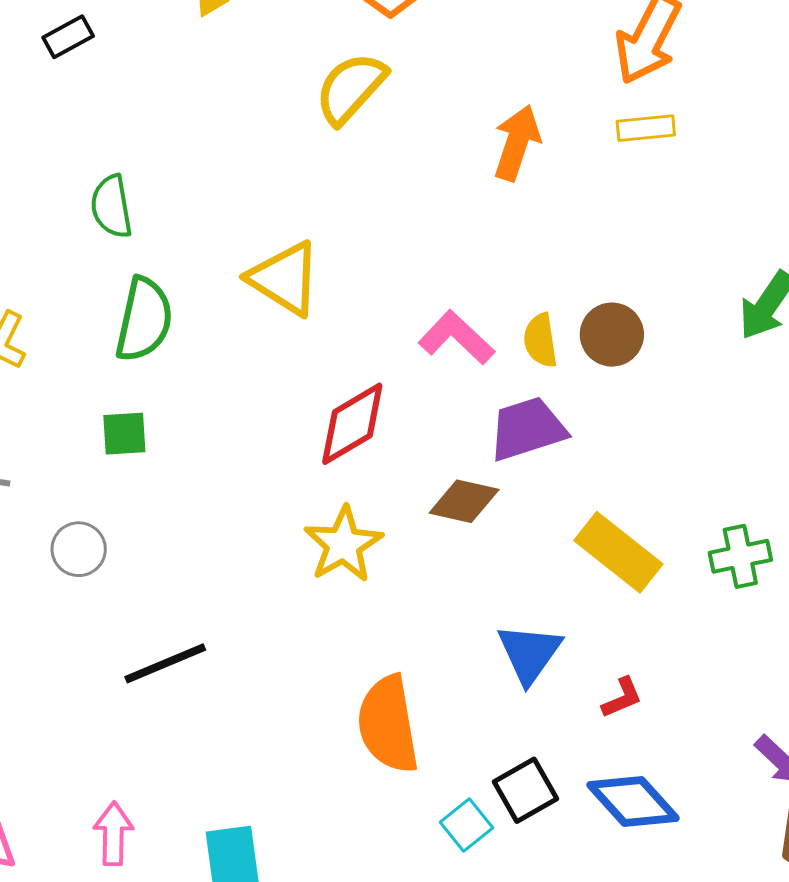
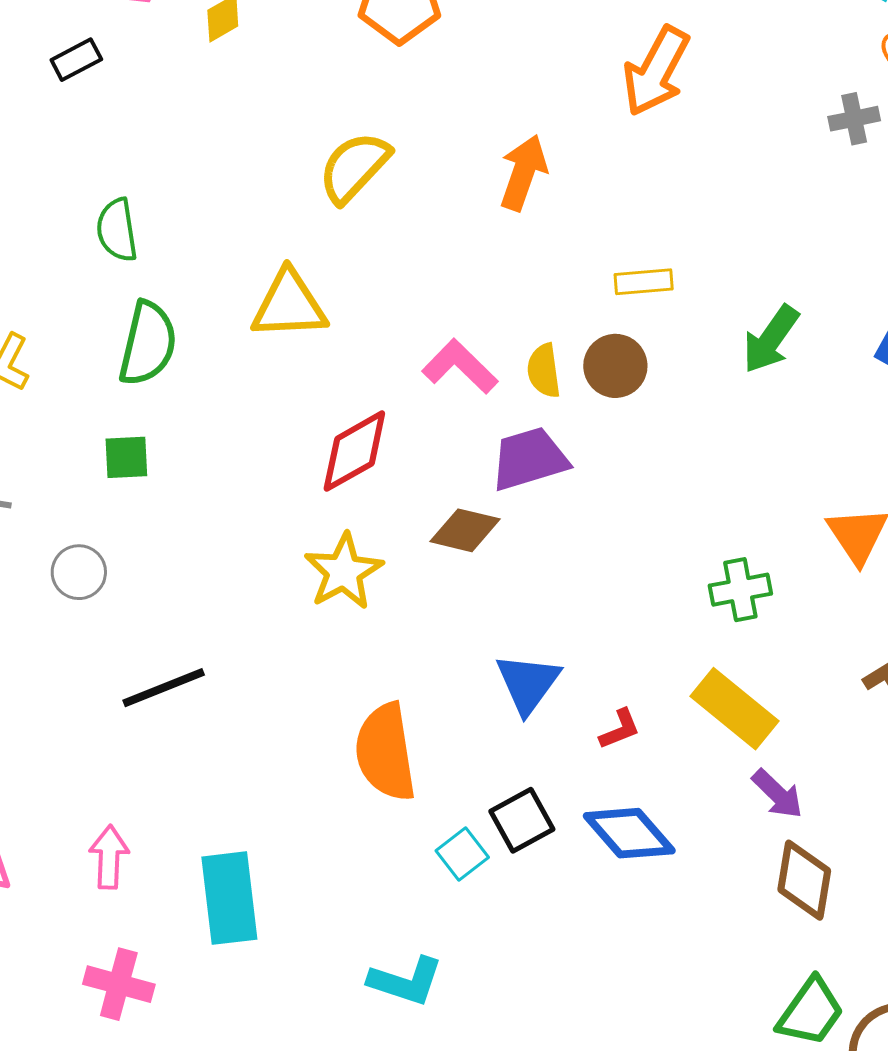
yellow semicircle: (351, 88) -> (354, 167), moved
yellow rectangle: (646, 128) -> (644, 282), moved
yellow triangle: (285, 279) -> (289, 305), turned -36
yellow rectangle: (618, 552) -> (735, 709), moved

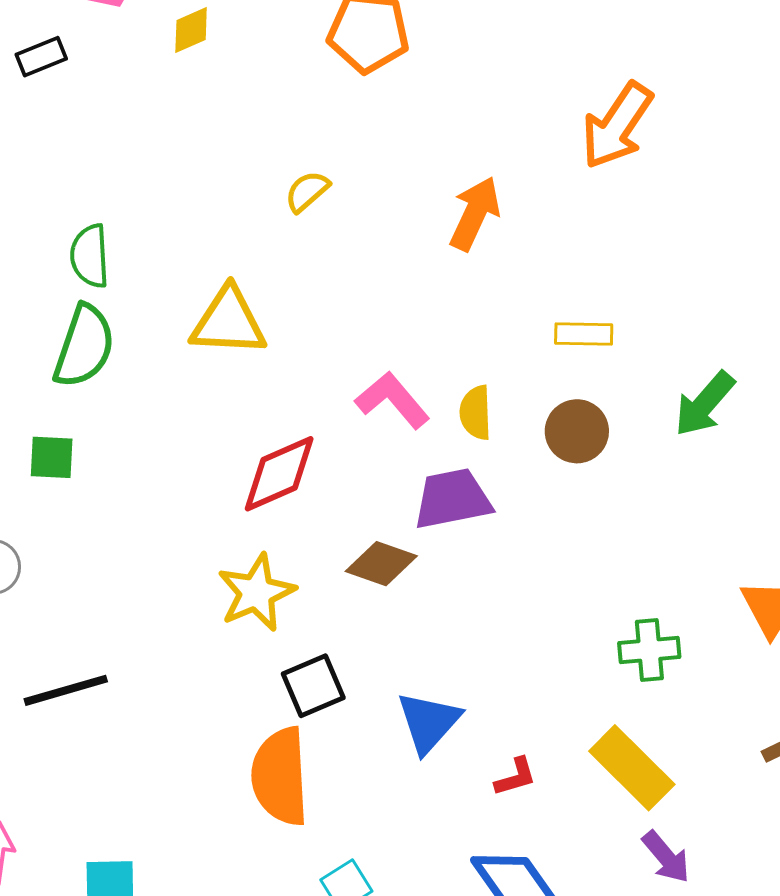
yellow semicircle: (354, 167) -> (307, 191), size x0.6
green semicircle: (117, 230) -> (90, 256), moved
brown circle: (615, 366) -> (577, 431), moved
black square: (522, 820) -> (313, 686), moved

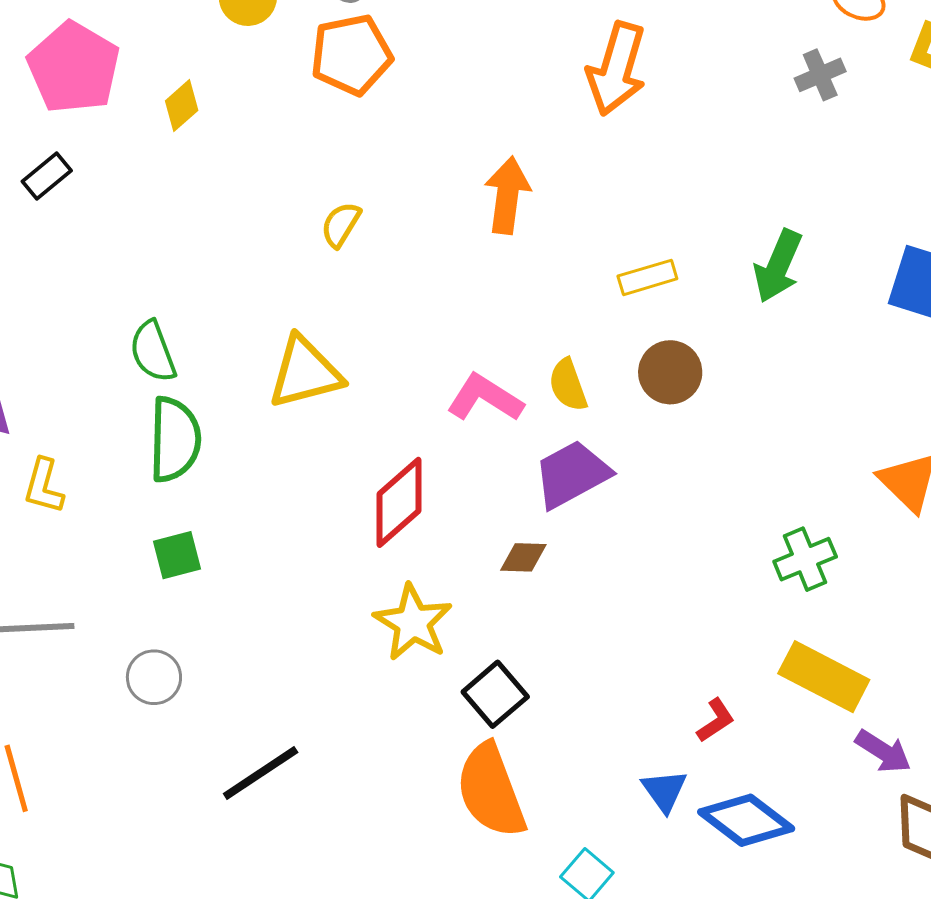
green arrow: (704, 404) -> (778, 266), moved
brown diamond: (381, 564) -> (523, 557), size x0.7
blue triangle: (429, 722) -> (664, 791), moved, size x0.7

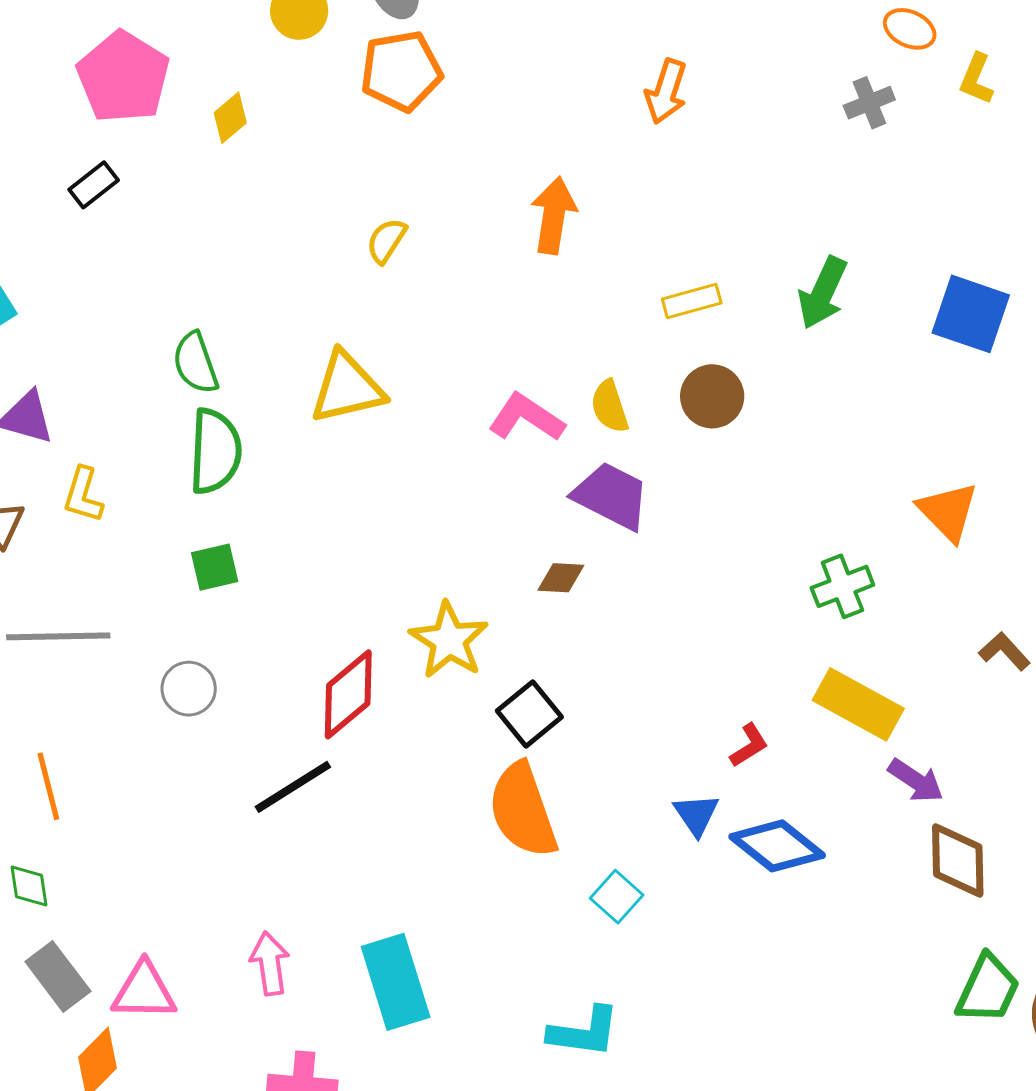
orange arrow: (617, 69) -> (666, 92), size x0.7
purple trapezoid: (572, 474) -> (611, 496), turned 54
red diamond: (399, 502) -> (348, 694), moved

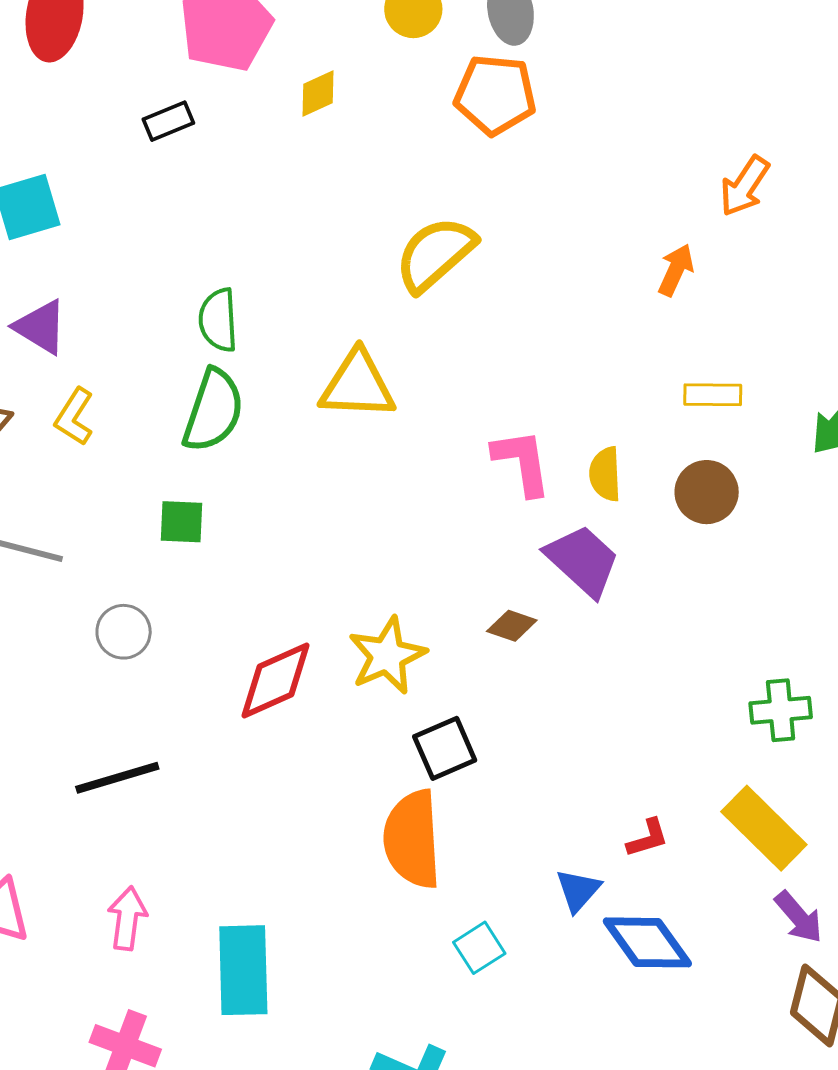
orange arrow: (554, 215) -> (676, 270), moved, size x0.7
yellow semicircle: (386, 241) -> (435, 254), size x1.8
pink L-shape: (526, 418) -> (522, 462), turned 32
black line: (293, 787) -> (117, 778), moved

